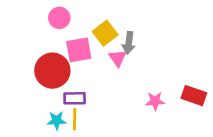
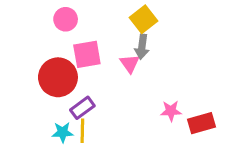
yellow square: (105, 33) -> (143, 19), moved
red rectangle: (194, 96) -> (201, 123), moved, turned -35
purple rectangle: (75, 98) -> (82, 108), turned -35

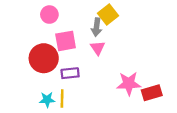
gray arrow: (142, 47) -> (97, 27), moved
purple rectangle: (82, 108) -> (70, 73), moved, turned 30
pink star: (171, 111) -> (129, 84), size x1.5

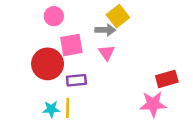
gray arrow: (97, 27) -> (105, 30), turned -96
pink star: (129, 84) -> (153, 104), moved
red rectangle: (152, 93) -> (167, 79), moved

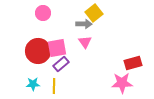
pink square: (71, 45) -> (57, 48), moved
purple rectangle: (76, 80) -> (61, 64), turned -35
cyan star: (51, 109) -> (33, 84), moved

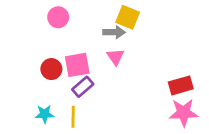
yellow square: (94, 13) -> (128, 17), turned -30
red circle: (38, 51) -> (51, 69), size x0.6
pink star: (122, 83) -> (184, 113), moved

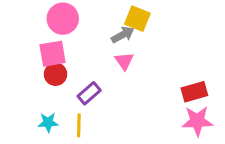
pink circle: (58, 17) -> (63, 19), size x1.4
gray arrow: (114, 32) -> (123, 35), turned -30
pink square: (77, 65) -> (53, 54), moved

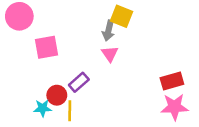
pink circle: (63, 19) -> (19, 16), moved
gray arrow: (123, 35) -> (109, 31), turned 132
red circle: (55, 74) -> (57, 95), moved

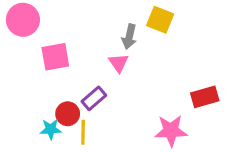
yellow square: (121, 16) -> (160, 20), moved
pink triangle: (110, 54) -> (118, 63), moved
pink star: (175, 107) -> (171, 131), moved

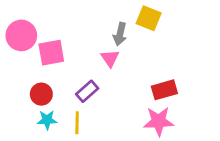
pink circle: (23, 20) -> (21, 35), moved
red rectangle: (205, 97) -> (164, 90), moved
red circle: (68, 114) -> (41, 94), moved

